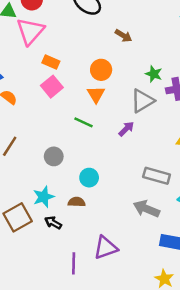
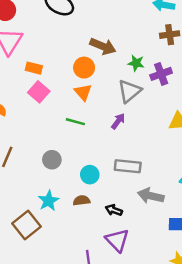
brown arrow: (123, 36) -> (103, 46), moved, size x1.5
gray rectangle: (157, 176) -> (128, 166), moved
black arrow: (53, 223) -> (114, 210), moved
purple triangle: (106, 248) -> (117, 240), turned -45

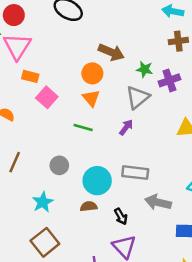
orange rectangle: (34, 68) -> (30, 76), moved
cyan circle: (90, 175) -> (97, 181), size x1.5
cyan star: (48, 201) -> (43, 202), moved
black arrow: (114, 210) -> (121, 216), turned -140
brown square: (27, 225) -> (45, 242), moved

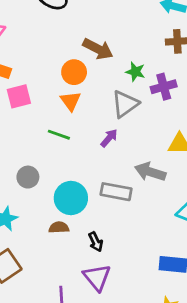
pink square: (47, 97) -> (19, 96), turned 30
gray arrow: (158, 202) -> (150, 172), moved

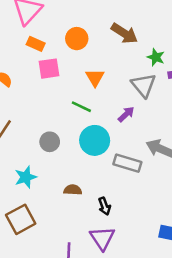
orange circle: (74, 72) -> (77, 39), moved
gray triangle: (125, 104) -> (144, 85), turned -40
cyan circle: (71, 198) -> (95, 140), moved

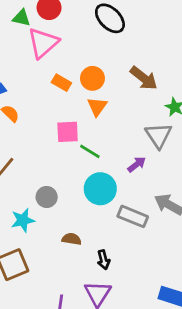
orange rectangle: (36, 44) -> (61, 83), moved
pink square: (49, 69) -> (68, 132), moved
orange triangle: (95, 78) -> (97, 107), moved
gray circle: (50, 142) -> (47, 197), moved

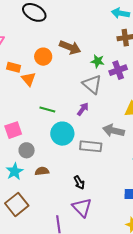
orange circle: (92, 78) -> (43, 57), moved
orange triangle: (97, 107) -> (29, 79), moved
pink square: (68, 132) -> (13, 130), moved
brown semicircle: (72, 239) -> (42, 171), moved

